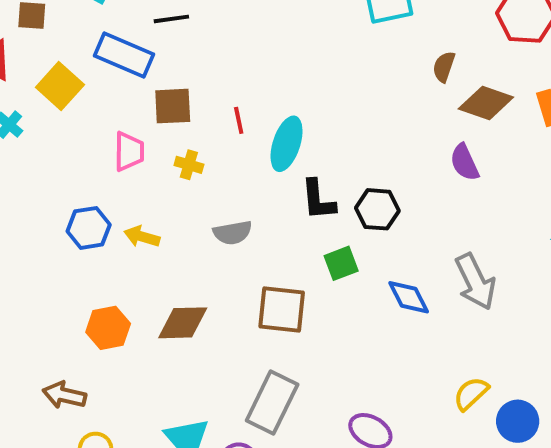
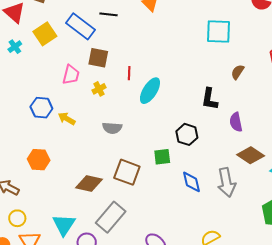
brown diamond: (486, 103) -> (251, 155), moved
yellow cross: (189, 165) -> (99, 89), turned 32
black L-shape: (318, 200) -> (210, 99), moved
brown diamond: (183, 323) -> (89, 183), moved

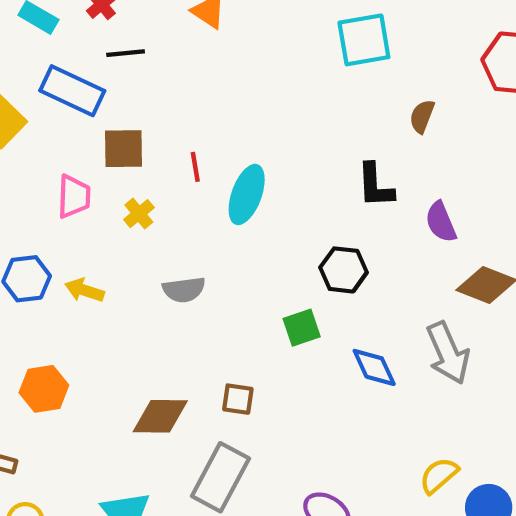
brown square: (127, 172) -> (238, 399), moved, size x0.6

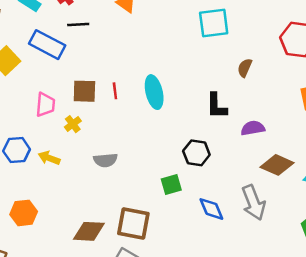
brown square: (123, 149) -> (84, 91), moved
cyan ellipse: (247, 194) -> (154, 92), moved, turned -36
yellow cross: (139, 214) -> (73, 124), moved
purple semicircle: (441, 222) -> (253, 128), turned 100
brown square: (238, 399) -> (133, 223), size x1.8

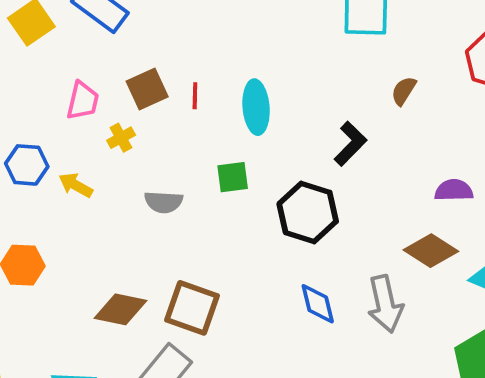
brown square: (84, 91) -> (147, 89), turned -35
black L-shape: (216, 106) -> (350, 144), turned -144
purple semicircle: (253, 128) -> (454, 190), moved
black hexagon: (196, 153) -> (308, 212), size x1.4
green square: (171, 185) -> (233, 177), moved

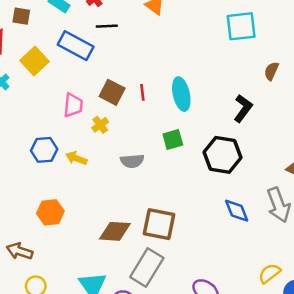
brown square: (147, 89) -> (112, 92), turned -30

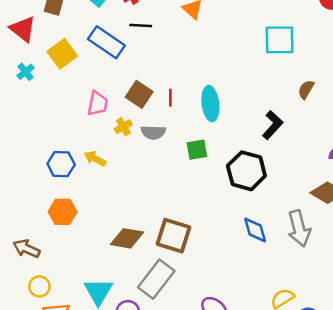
blue hexagon: (44, 150) -> (61, 164), moved
gray semicircle: (132, 161) -> (153, 132), moved

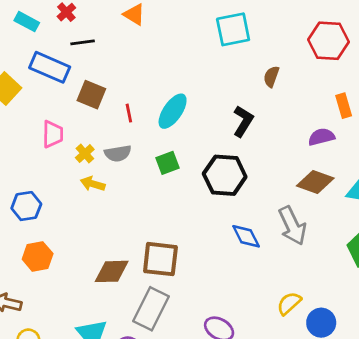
brown square: (139, 94) -> (91, 95), moved
cyan ellipse: (210, 104) -> (173, 111), turned 52
yellow arrow: (95, 159) -> (93, 184), moved

